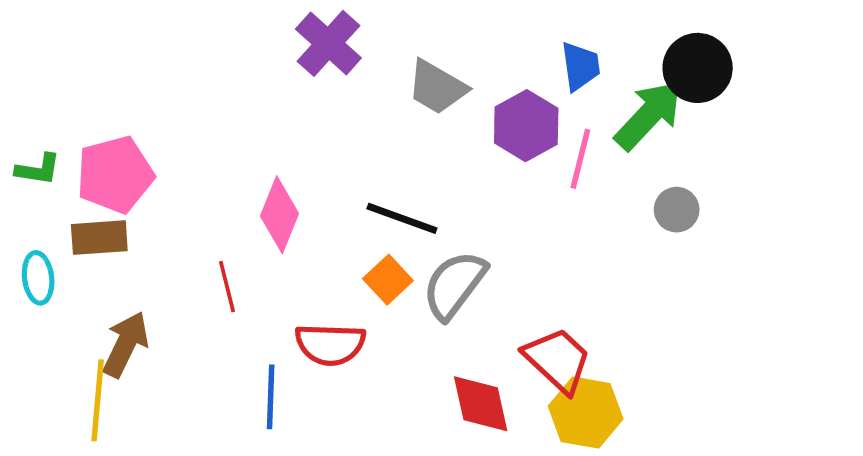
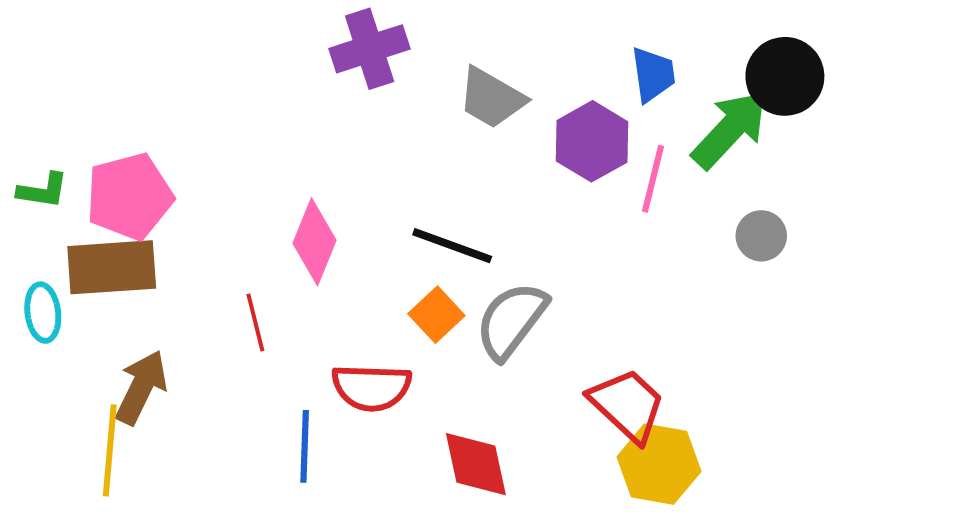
purple cross: (328, 43) -> (370, 49), turned 30
brown rectangle: (99, 238) -> (112, 267), size x1.4
red diamond: (481, 404) -> (476, 464), moved

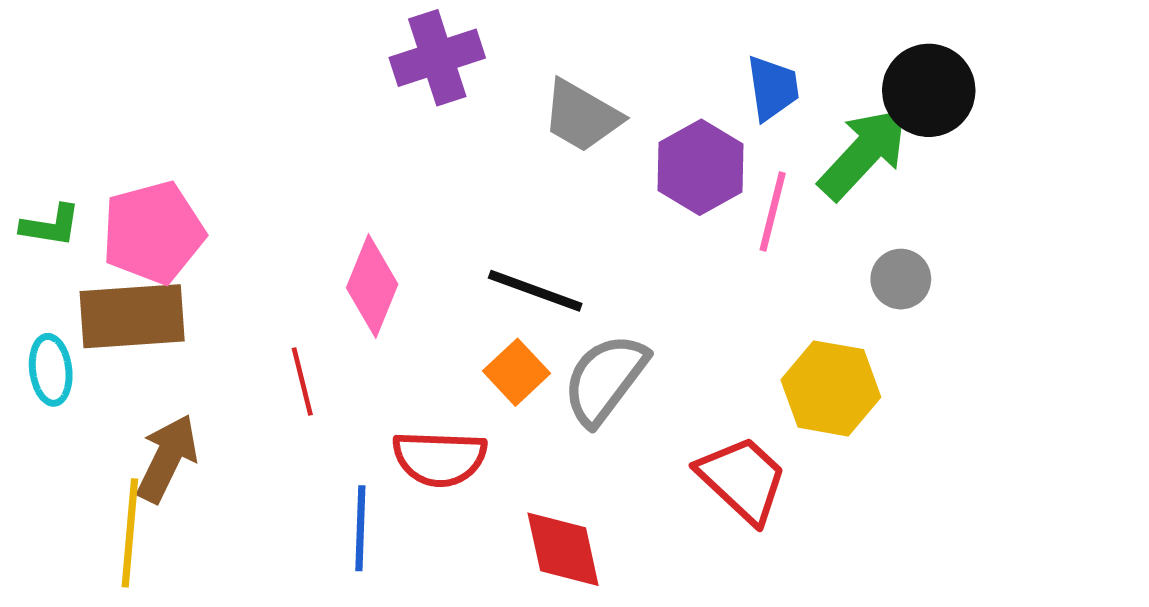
yellow hexagon: (659, 464) -> (831, 388), moved

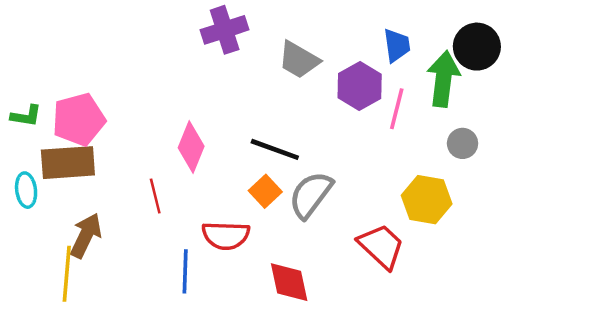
green arrow: (864, 153) -> (443, 79), turned -36

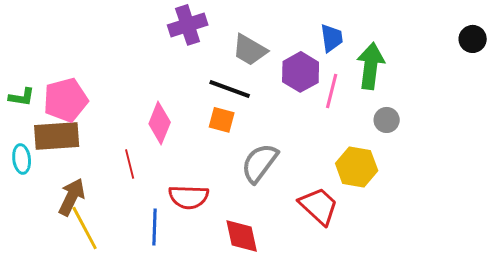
black circle: (477, 47) -> (473, 39), moved, size x0.7
black line: (275, 149) -> (230, 89), moved
orange square: (265, 191) -> (222, 120), moved, turned -32
yellow line: (67, 274) -> (85, 228), moved, turned -33

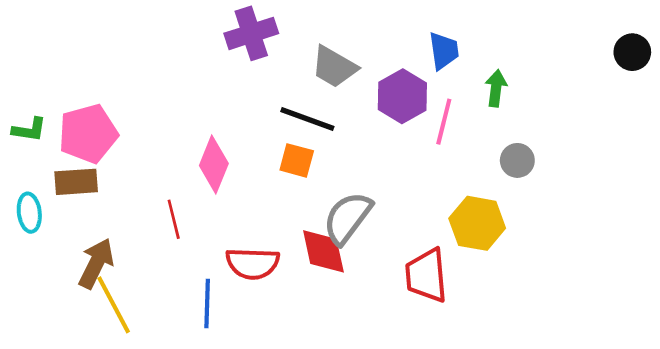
green arrow: (371, 66) -> (496, 88), size x0.6
brown rectangle: (57, 136) -> (76, 182), size x0.7
red trapezoid: (319, 206) -> (426, 275), turned -138
red diamond: (242, 236) -> (323, 251), moved

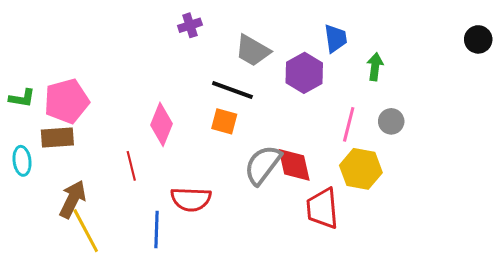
purple cross: (251, 33) -> (190, 25), size x0.6
pink line: (444, 122) -> (349, 124), moved
red diamond: (323, 251) -> (294, 165), moved

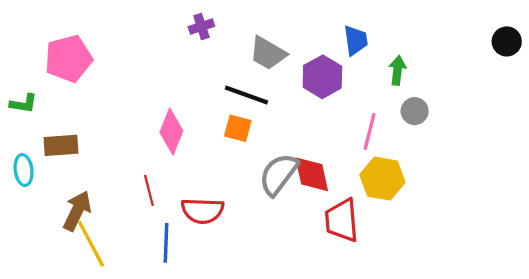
pink pentagon: (67, 101) -> (69, 59), moved
gray circle: (391, 121) -> (415, 111), moved
red line: (131, 166) -> (149, 190), moved

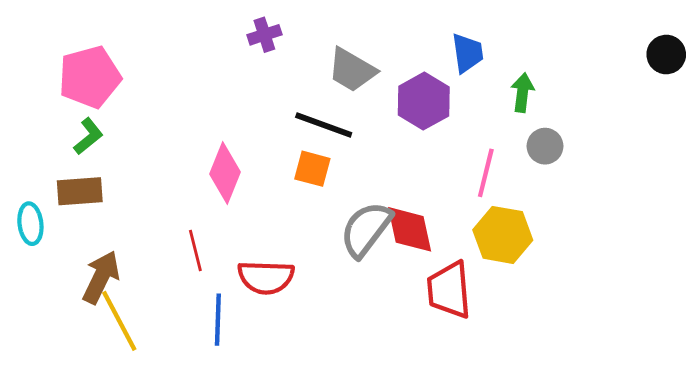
green L-shape: (24, 104) -> (88, 136), moved, turned -48

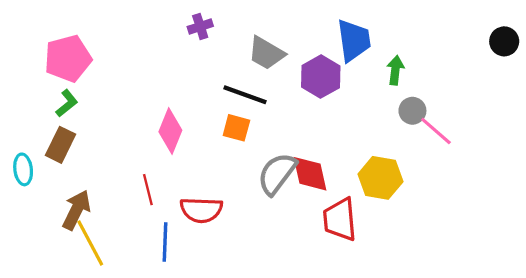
blue trapezoid: (467, 53) -> (354, 40), size x1.4
pink line: (486, 173) -> (436, 131), moved, turned -63
brown rectangle: (80, 191) -> (60, 145), turned -60

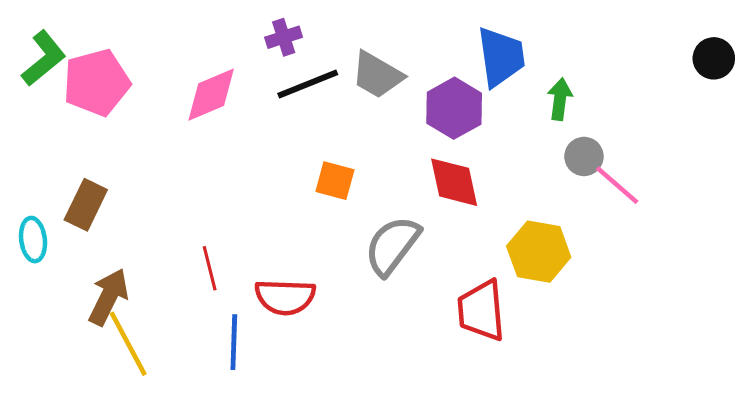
black line: (245, 95) -> (308, 84), moved, turned -42
green L-shape: (67, 103) -> (44, 58), moved, size x1.4
pink diamond: (170, 131) -> (211, 95), moved, turned 45
red diamond: (310, 174) -> (454, 182), moved

